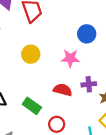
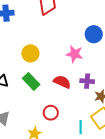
yellow circle: (31, 54) -> (30, 53), moved
green rectangle: (32, 106) -> (31, 81), moved

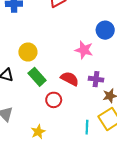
yellow circle: (30, 53) -> (28, 52), moved
red circle: (51, 113) -> (54, 100), moved

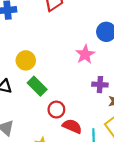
pink star: (84, 50) -> (85, 54), turned 30
red semicircle: (70, 79) -> (72, 126), moved

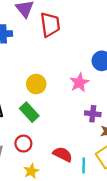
yellow circle: (26, 60) -> (36, 84), moved
red circle: (56, 110) -> (23, 144), moved

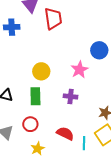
green rectangle: (29, 112) -> (35, 96), turned 42
purple cross: (93, 114) -> (71, 96), moved

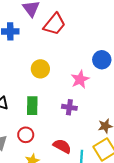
red trapezoid: (53, 19) -> (54, 24), turned 45
yellow circle: (41, 71) -> (40, 69), moved

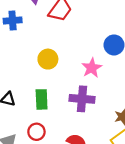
purple cross: (69, 107) -> (82, 99), size x1.5

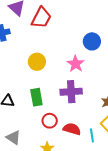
red circle: (36, 132) -> (50, 121), moved

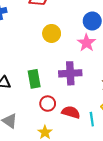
yellow circle: (37, 62) -> (52, 33), moved
pink star: (76, 64) -> (86, 43), moved

